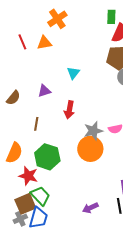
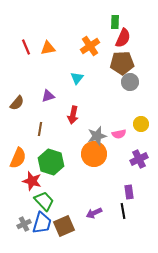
orange cross: (57, 19) -> (90, 46), moved
brown square: (25, 204) -> (64, 226), moved

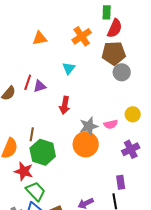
red line: (26, 47) -> (28, 82), moved, turned 42
brown line: (40, 129) -> (32, 134), moved

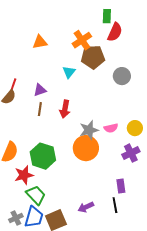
brown pentagon: (114, 53) -> (93, 57), moved
red line: (28, 82) -> (13, 86), moved
yellow circle: (133, 114) -> (135, 128), moved
brown line: (32, 134) -> (40, 109), moved
red star: (24, 171) -> (24, 175), turned -30

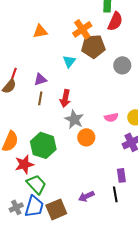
gray star: (89, 130) -> (74, 119), moved, turned -30
orange circle: (86, 148) -> (86, 137), size x0.7

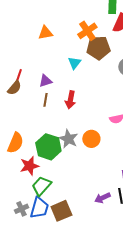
gray star: (74, 119) -> (68, 139), moved
green trapezoid: (36, 184) -> (41, 186), turned -95
purple arrow: (86, 196) -> (102, 198), moved

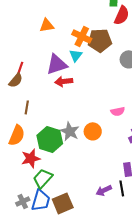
orange cross: (87, 31) -> (82, 36), moved, turned -30
purple triangle: (45, 81) -> (57, 64), moved, size x1.6
brown line: (45, 100) -> (27, 107), moved
red arrow: (70, 100) -> (64, 81), moved, turned 72

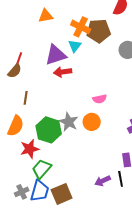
pink semicircle: (118, 111) -> (100, 99), moved

